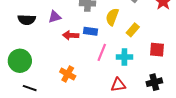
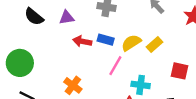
yellow semicircle: (112, 17) -> (131, 43), moved, turned 30
black semicircle: (27, 20) -> (34, 17), turned 30
cyan cross: (124, 57) -> (141, 85), moved

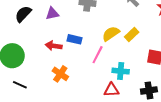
black semicircle: (34, 17) -> (23, 14), turned 96
blue rectangle: (106, 40) -> (74, 39), moved
red arrow: (82, 41) -> (54, 46), moved

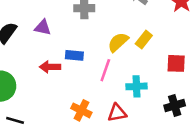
purple triangle: (52, 14) -> (43, 27), turned 32
orange cross: (60, 74) -> (81, 110), moved
red triangle: (111, 90) -> (117, 113), moved

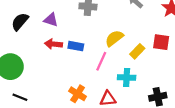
yellow rectangle: (144, 40) -> (137, 51), moved
red square: (176, 63) -> (161, 42), moved
red arrow: (50, 67) -> (53, 44), moved

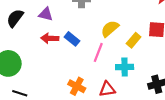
blue rectangle: (76, 46) -> (72, 39), turned 32

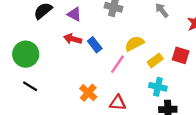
cyan cross: (125, 67) -> (158, 87), moved

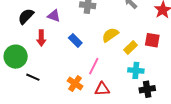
red arrow: (73, 39) -> (41, 38), moved, turned -98
pink line: (117, 64) -> (94, 66), moved
black line: (30, 86) -> (33, 77), moved

